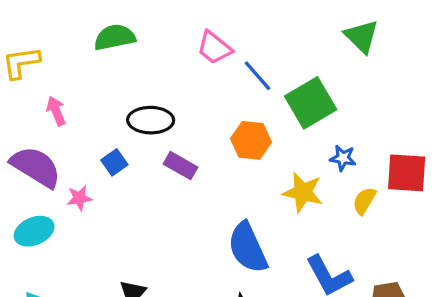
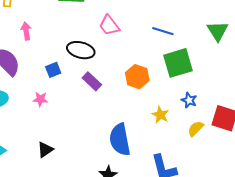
pink trapezoid: (214, 48) -> (109, 25), moved
blue line: (258, 76) -> (163, 31), moved, turned -45
yellow star: (303, 192) -> (160, 115), size x0.7
pink star: (79, 198) -> (40, 99), moved

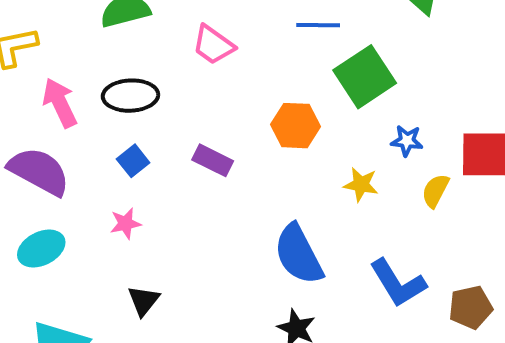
pink arrow: (26, 31) -> (60, 103), size x1.4
black ellipse: (81, 50) -> (130, 96), moved
black triangle: (45, 150) -> (144, 301), moved

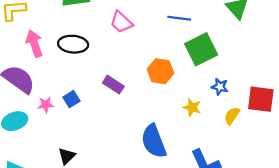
blue square: (133, 161) -> (71, 99), moved
pink star: (125, 224) -> (46, 105), moved

